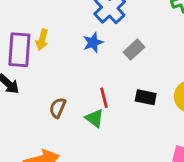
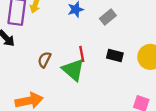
green triangle: (95, 118) -> (73, 70), size x1.5

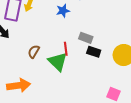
gray rectangle: (108, 17) -> (86, 38), moved, turned 56

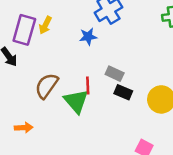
brown semicircle: (34, 52) -> (47, 86), size x1.5
orange arrow: (19, 85) -> (24, 128), size x0.6

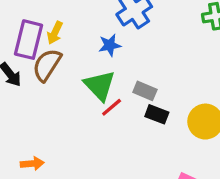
red line: (88, 85) -> (112, 107), turned 54
brown semicircle: (47, 86) -> (47, 65), moved
green triangle: (76, 101) -> (100, 85), moved

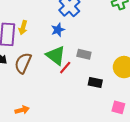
brown semicircle: (47, 65) -> (23, 63), moved
black rectangle: (157, 114) -> (95, 82), moved

